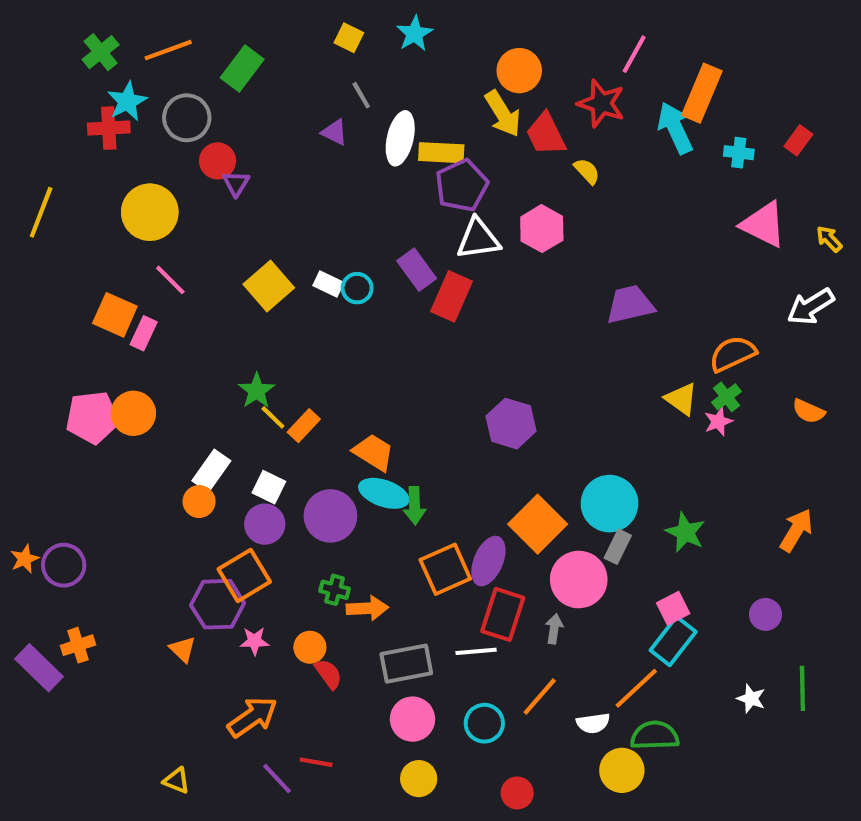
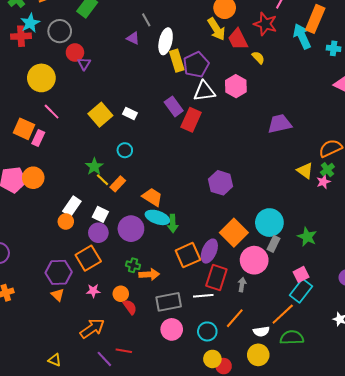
yellow rectangle: (441, 153) -> (177, 61), moved, turned 70
cyan circle: (357, 288) -> (125, 150), moved
purple hexagon: (218, 604) -> (59, 272), moved
yellow circle: (622, 770) -> (258, 355), moved
yellow circle: (419, 779) -> (212, 359), moved

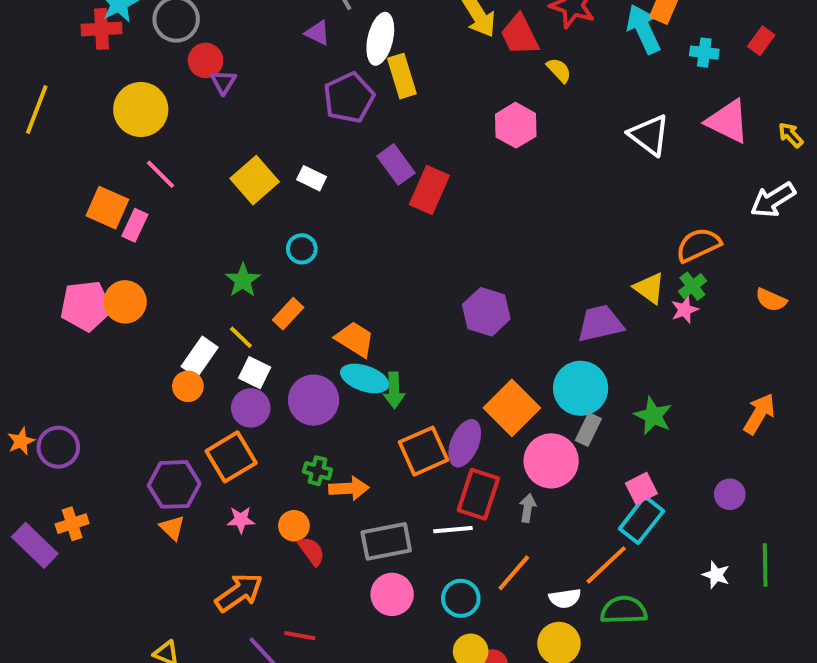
purple pentagon: (196, 65) -> (349, 98), moved
white triangle: (204, 91) -> (649, 135), moved, turned 45
purple trapezoid: (280, 124) -> (600, 323), moved
yellow line: (102, 180) -> (241, 337), moved

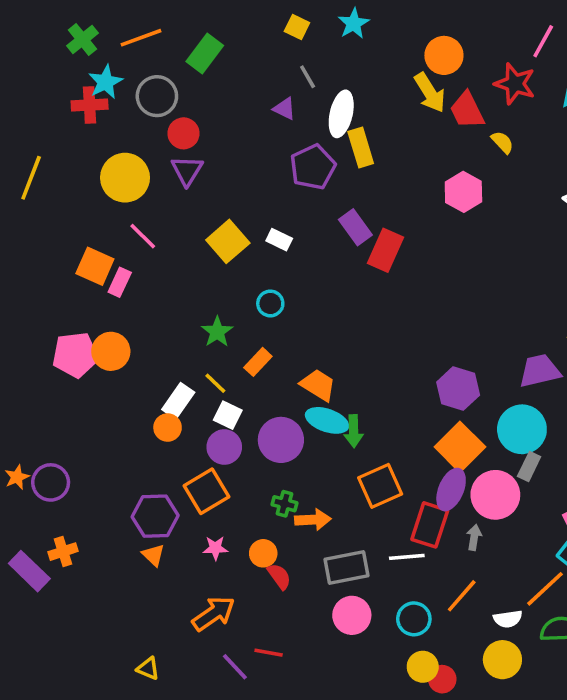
purple triangle: (223, 82) -> (187, 171), moved, size x1.4
purple hexagon: (486, 312) -> (458, 389), moved
purple ellipse: (465, 443) -> (451, 490), moved

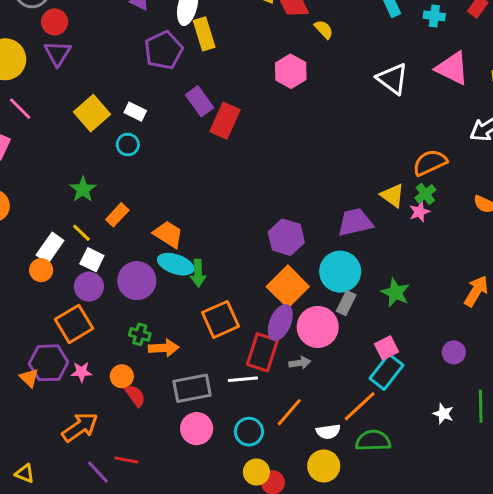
cyan circle: (270, 303) -> (128, 145), moved
purple hexagon: (155, 516) -> (49, 363), moved
gray arrow: (474, 537) -> (300, 363), turned 72

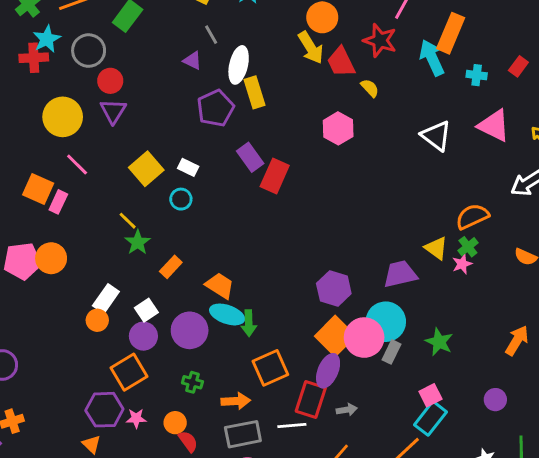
yellow line: (81, 233) -> (128, 221), moved
white square: (92, 260) -> (146, 310), turned 30
pink circle: (318, 327) -> (364, 338), moved
orange arrow: (164, 348) -> (236, 401), moved
orange triangle: (29, 378) -> (91, 444), moved

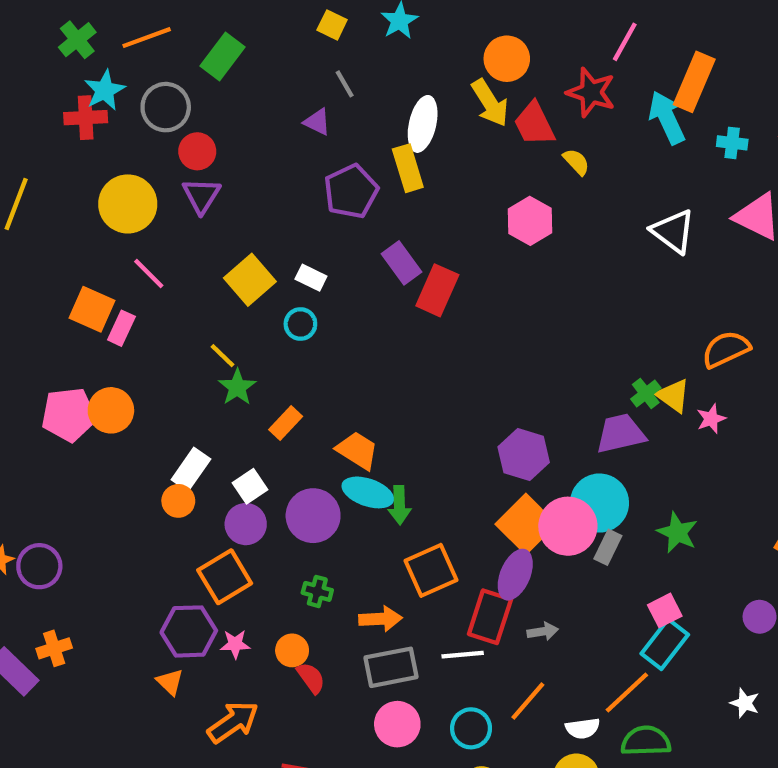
white ellipse: (239, 65) -> (423, 124), moved
green cross: (468, 247) -> (646, 393), moved

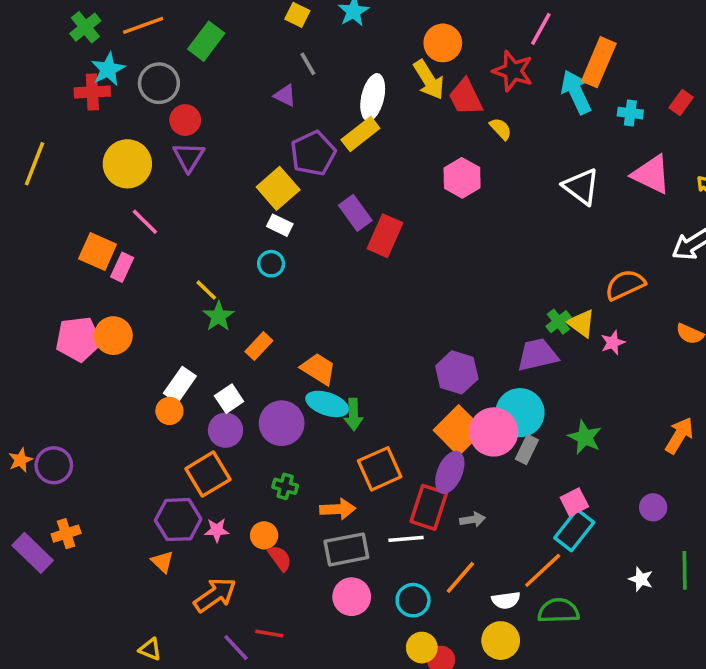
yellow rectangle: (408, 168) -> (360, 134), turned 69
yellow square: (250, 280) -> (278, 188), moved

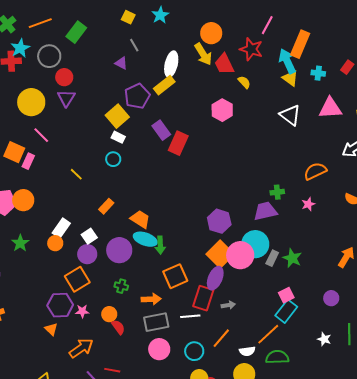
pink triangle: (651, 174) -> (330, 108), turned -30
green star: (218, 316) -> (20, 243), moved
green cross: (558, 322) -> (277, 192), turned 32
yellow triangle: (581, 323) -> (290, 78), moved
gray rectangle: (527, 449) -> (272, 258), moved

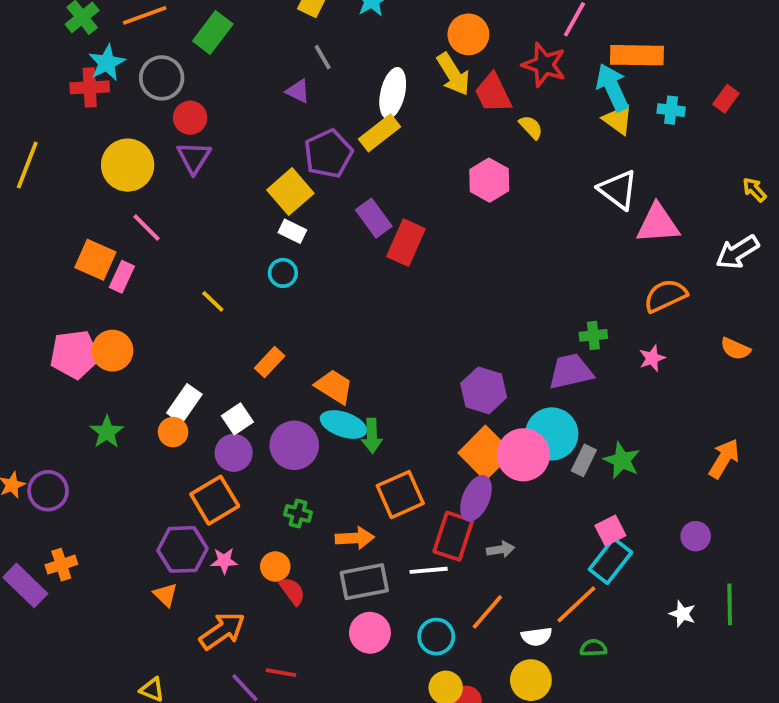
orange rectangle: (300, 44) -> (637, 55), turned 68
pink triangle: (330, 108) -> (658, 224), moved
green semicircle: (277, 357) -> (593, 648), size x0.6

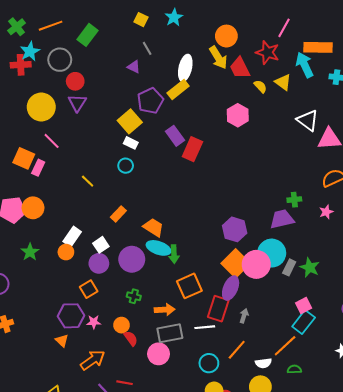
yellow triangle: (618, 120) -> (283, 82), moved
orange square: (215, 500) -> (89, 289), size x0.7
gray arrow: (501, 549) -> (244, 316), turned -64
pink circle: (370, 633) -> (159, 354), moved

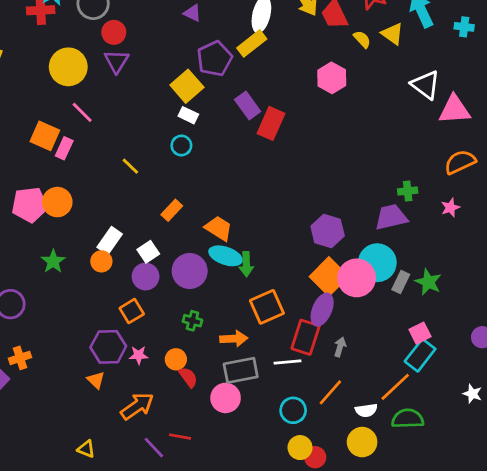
green semicircle: (294, 369) -> (408, 419), size x1.6

